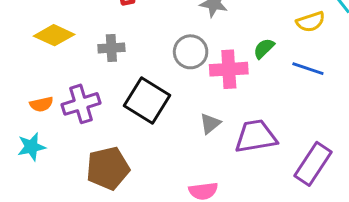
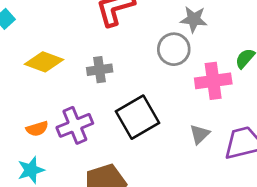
gray circle: (191, 52) -> (174, 49), moved
black square: (147, 101) -> (137, 117), turned 33

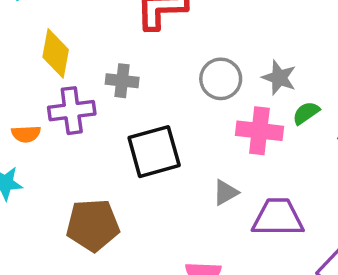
gray star: (194, 19) -> (279, 78), moved
yellow diamond: (44, 62) -> (56, 53), turned 66
purple cross: (75, 125) -> (72, 111), moved

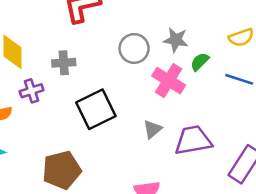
purple cross: (72, 111) -> (32, 91), size x0.7
pink cross: (259, 131) -> (169, 81), turned 36

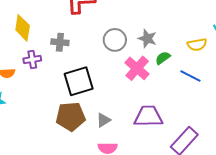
gray triangle: (152, 129) -> (103, 120), moved
brown pentagon: (62, 170) -> (71, 116), moved

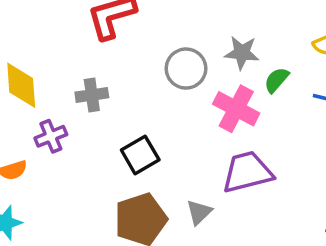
black square: (79, 81) -> (140, 155), size x0.7
purple trapezoid: (148, 116) -> (247, 172), moved

